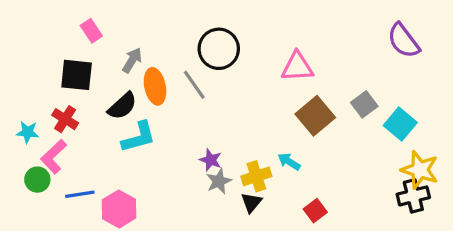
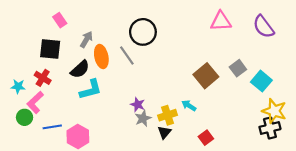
pink triangle: (297, 67) -> (221, 21), moved

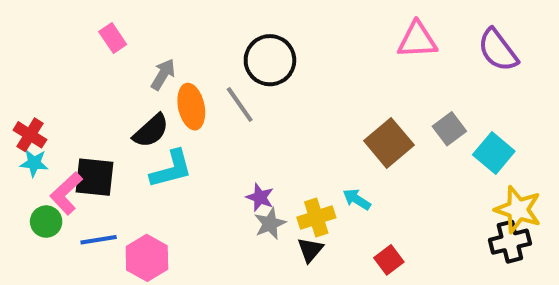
black square: (50, 49) -> (94, 177), moved
red cross: (43, 78) -> (30, 135), moved

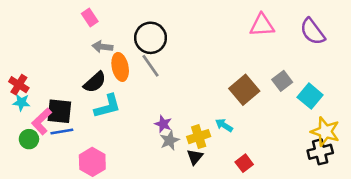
pink rectangle: (113, 38) -> (90, 18), moved
black circle: (270, 60) -> (151, 38), moved
gray arrow: (163, 74) -> (102, 47), turned -114
blue line: (99, 240) -> (62, 132), moved

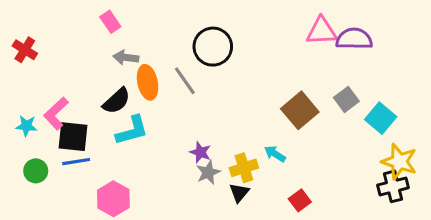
purple semicircle: (313, 31) -> (354, 39), moved, turned 128
black circle: (151, 38) -> (213, 47), moved
red cross: (19, 85) -> (25, 50), moved
pink L-shape: (42, 121) -> (56, 113), moved

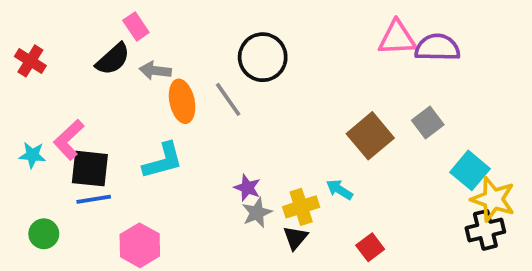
black semicircle: (117, 101) -> (113, 59), moved
cyan square: (381, 118) -> (470, 170), moved
green circle: (36, 171) -> (44, 234), moved

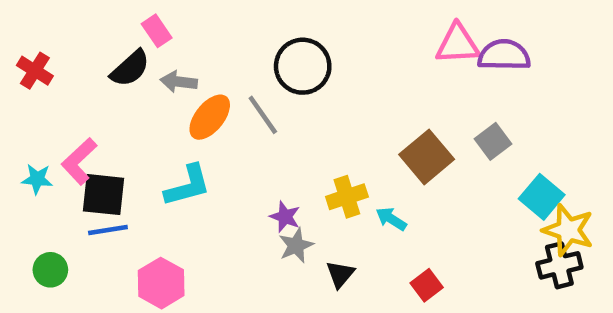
orange ellipse: (182, 101) -> (210, 117), turned 51
yellow cross: (301, 207) -> (347, 197), moved

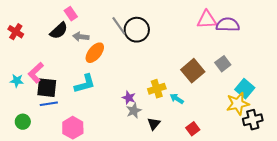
gray line: (263, 115) -> (119, 26), moved
yellow star: (568, 230) -> (238, 104), moved, turned -30

